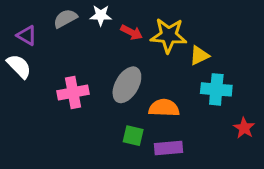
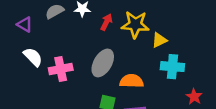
red arrow: (132, 32) -> (106, 22), turned -91
white semicircle: (19, 66) -> (33, 57), moved

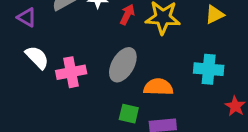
yellow triangle: (159, 40) -> (215, 14), moved

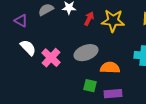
gray ellipse: (123, 65) -> (86, 53), turned 40
pink cross: (71, 72) -> (51, 58), turned -36

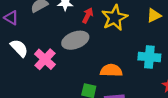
yellow star: (113, 21) -> (115, 18), turned -30
gray ellipse: (86, 53) -> (75, 40), moved

